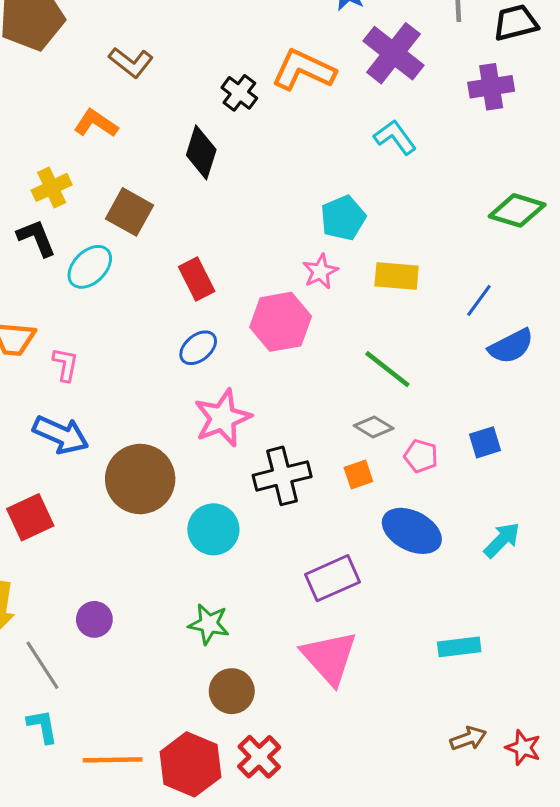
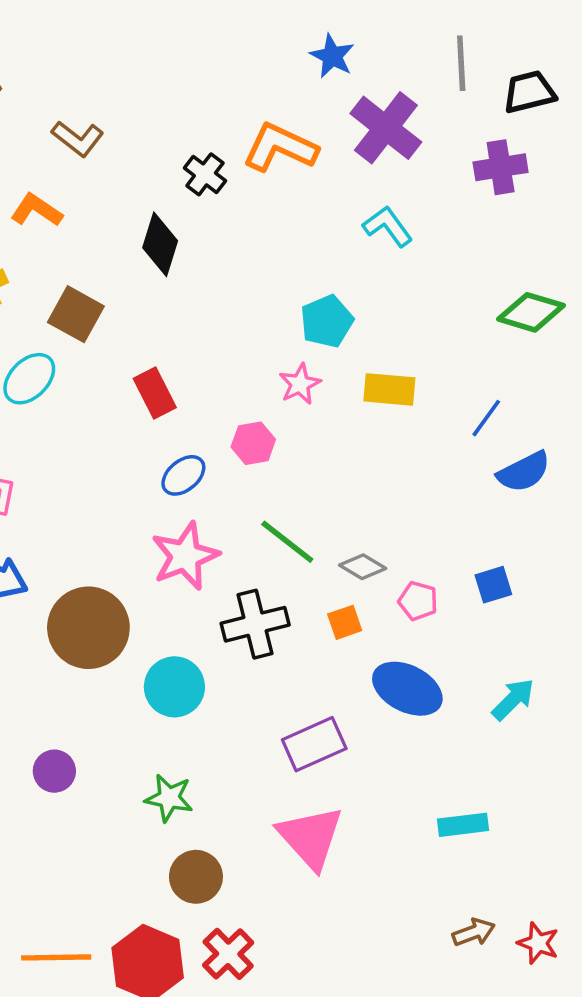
pink hexagon: (281, 322) -> (253, 443), size x0.6
blue ellipse: (198, 348) -> (183, 475), moved
green line: (387, 369) -> (287, 542), moved
purple circle: (94, 619) -> (54, 771), moved

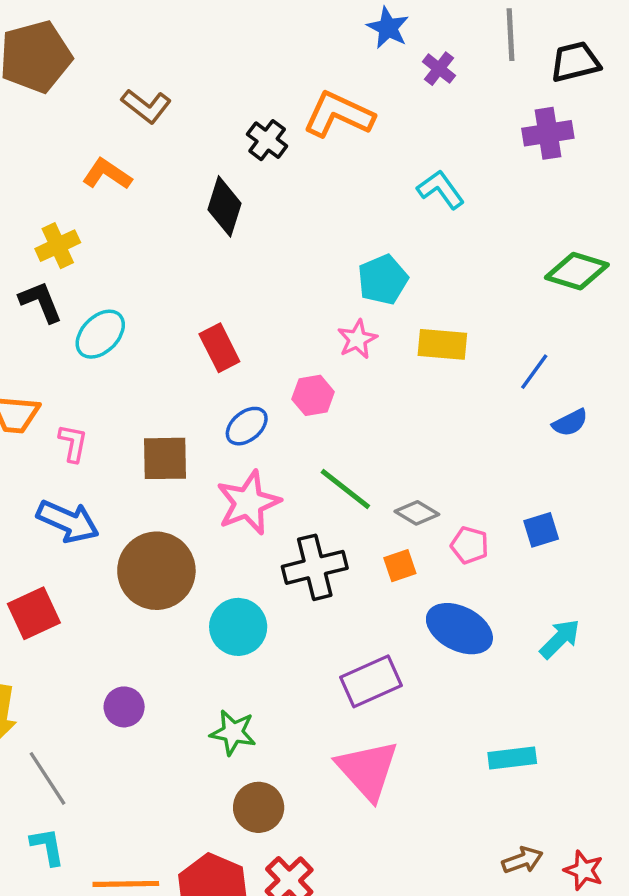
purple cross: (386, 128) -> (439, 69), moved, size x0.5
brown square: (76, 314) -> (165, 458), moved, turned -30
blue semicircle: (524, 472) -> (570, 423), size x0.7

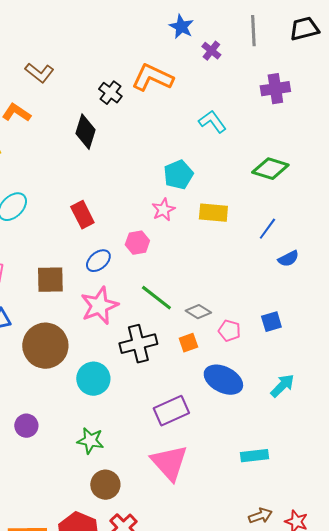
black trapezoid: (575, 62) -> (304, 29), moved
green diamond: (577, 271) -> (270, 169), moved

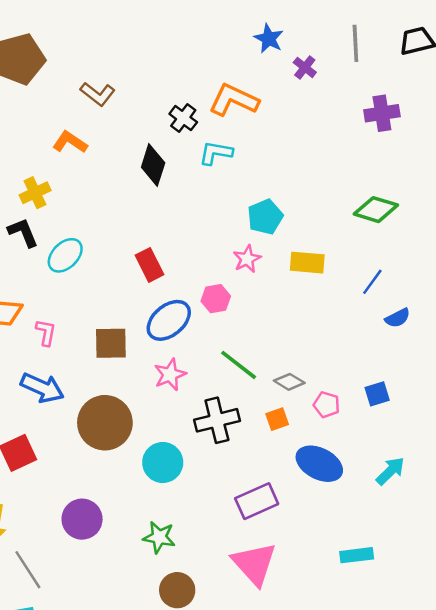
cyan L-shape: (212, 122) -> (216, 153), moved, turned -44
blue ellipse: (98, 261) -> (169, 320), size x1.5
pink star: (99, 306) -> (170, 375), size x0.7
purple circle: (26, 426) -> (82, 519), size x1.4

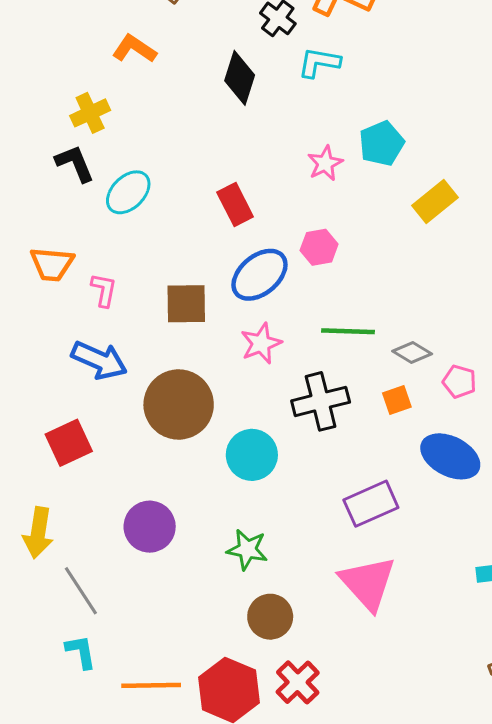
pink star: (247, 259) -> (325, 163), moved
yellow rectangle: (307, 263) -> (435, 201), turned -44
green line: (239, 365) -> (348, 331), turned -36

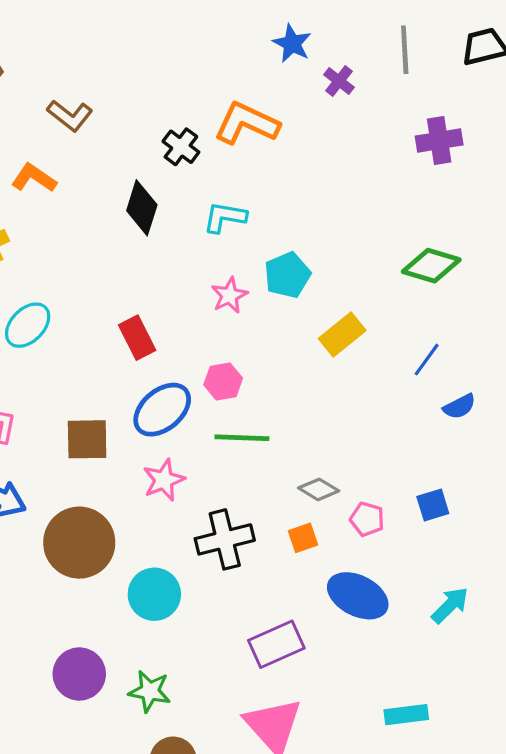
cyan L-shape: (319, 63) -> (225, 217), moved
green line: (348, 331) -> (242, 438), moved
purple circle: (150, 527) -> (79, 674), moved

